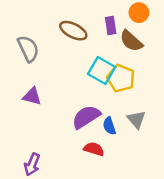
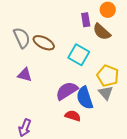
brown ellipse: (73, 31) -> (44, 43), moved
yellow pentagon: (121, 78) -> (108, 76), moved
blue semicircle: (109, 126) -> (85, 98), size x1.6

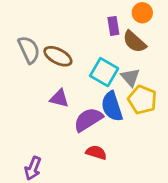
purple triangle: (25, 75) -> (59, 98), moved
gray triangle: (106, 93) -> (130, 77), moved
blue semicircle: (85, 98) -> (112, 106), moved

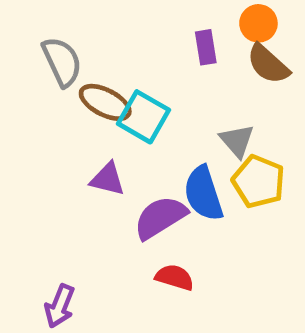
brown semicircle: (134, 42) -> (268, 64), moved
gray semicircle: (29, 50) -> (62, 62), moved
cyan square: (104, 72) -> (143, 117), moved

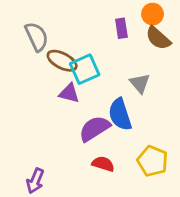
cyan square: (143, 117) -> (85, 69), turned 36
purple triangle: (108, 179) -> (69, 93), moved
yellow pentagon: (258, 181) -> (153, 161), moved

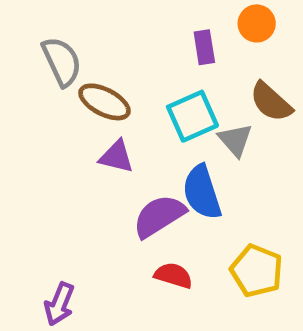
brown semicircle: (158, 38) -> (271, 102), moved
cyan square: (85, 69) -> (192, 116), moved

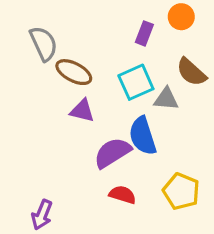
purple rectangle: (204, 47) -> (144, 33), turned 30
gray triangle: (235, 140) -> (166, 99), turned -44

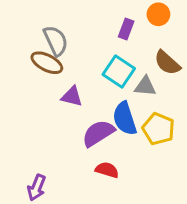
gray semicircle: (44, 44) -> (56, 41), moved
brown ellipse: (74, 72) -> (47, 63), moved
cyan square: (136, 82) -> (119, 72), turned -32
yellow pentagon: (181, 191) -> (158, 129), moved

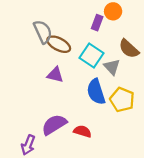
orange circle: (158, 14) -> (113, 11), moved
brown ellipse: (47, 63) -> (59, 44), moved
gray triangle: (145, 86) -> (112, 67), turned 42
purple semicircle: (98, 133) -> (54, 125), moved

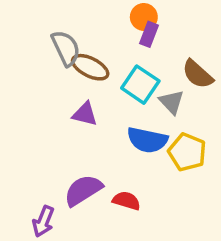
orange circle: (113, 11) -> (144, 17), moved
blue semicircle: (96, 92) -> (147, 140), turned -60

